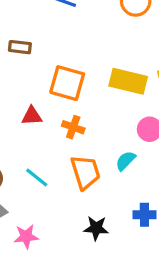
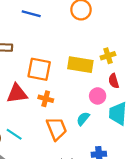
red triangle: (32, 116) -> (17, 94), size x1.5
cyan line: (37, 177) -> (14, 134), moved

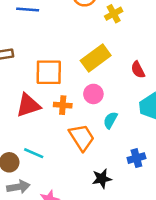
yellow cross: (108, 56) -> (114, 14), moved
yellow rectangle: (80, 65) -> (96, 58), turned -35
pink circle: (98, 96) -> (93, 94), moved

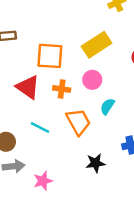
red triangle: (28, 105) -> (28, 87), turned 50
cyan line: (34, 153) -> (40, 127), moved

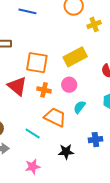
orange trapezoid: (78, 122) -> (55, 117), turned -40
cyan line: (40, 127) -> (33, 134), moved
pink star: (43, 181) -> (33, 167), moved

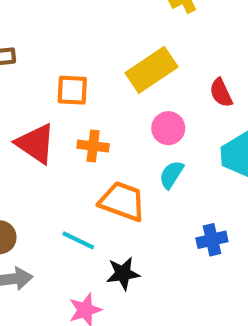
orange square: (37, 63) -> (72, 90), size x0.7
pink circle: (69, 85) -> (168, 128), moved
black star: (66, 152) -> (123, 273), moved

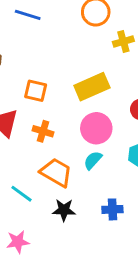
pink circle: (168, 128) -> (96, 128), size x1.4
black star: (123, 273) -> (64, 210), moved

